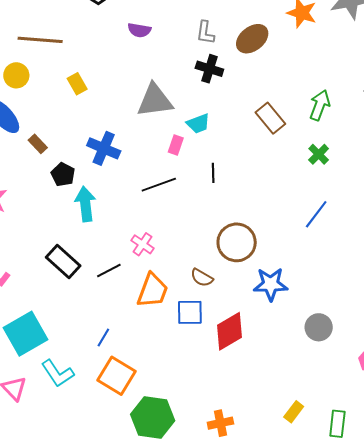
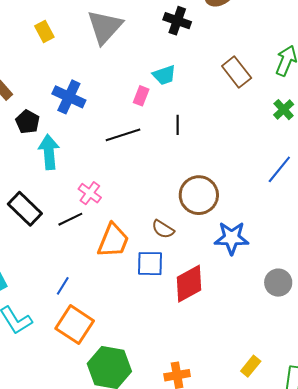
gray triangle: (155, 101) -> (105, 27), moved, turned -42
pink cross: (142, 244) -> (90, 193), moved

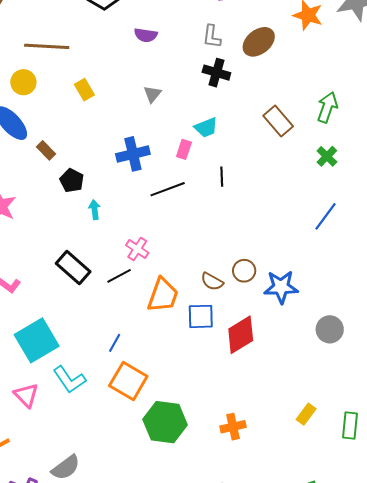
gray triangle: (105, 27) -> (152, 94), moved, size x0.5
blue cross: (69, 97) -> (133, 154), moved, turned -36
cyan arrow: (49, 152) -> (95, 210), size x0.6
brown circle: (199, 195) -> (244, 271), moved, size x0.6

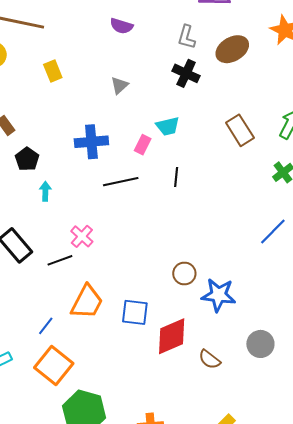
brown semicircle: (212, 282) -> (210, 359), moved
orange trapezoid: (163, 295) -> (87, 302), moved

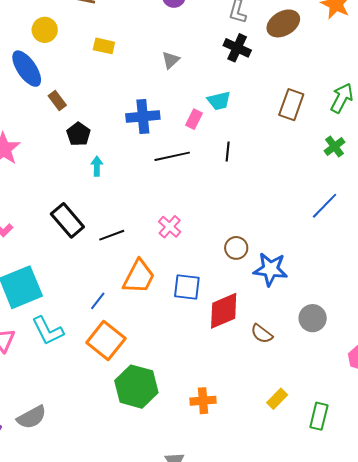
yellow rectangle: (53, 71) -> (104, 46), turned -55
brown rectangle: (240, 130) -> (291, 105), turned 52
pink cross: (82, 236) -> (170, 227), moved

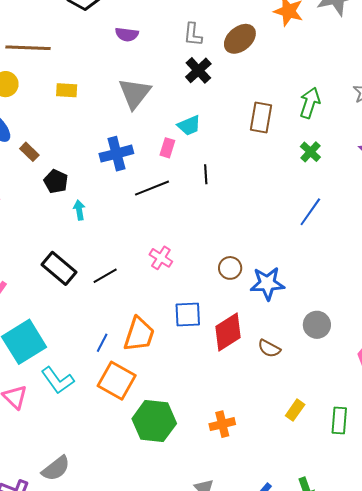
black cross: (237, 48) -> (198, 70), turned 32
gray triangle: (171, 60) -> (135, 93), size x1.8
orange trapezoid: (139, 277) -> (139, 334), moved

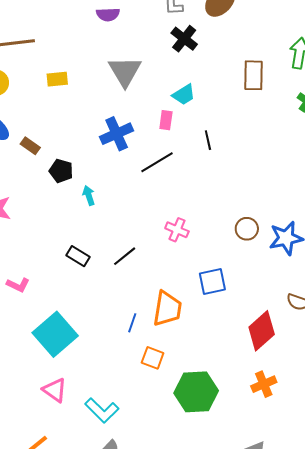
black rectangle: (59, 268) -> (78, 256), size x0.7
red diamond: (228, 332) -> (262, 331), moved
cyan L-shape: (58, 380) -> (102, 410), moved
orange square: (117, 381) -> (153, 358), size x0.6

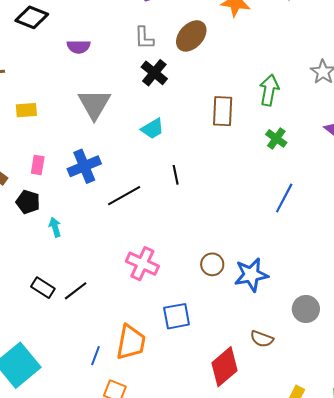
pink rectangle: (166, 120) -> (38, 165), moved
pink cross: (177, 230) -> (142, 264), size x1.4
black line: (125, 256) -> (76, 291), moved

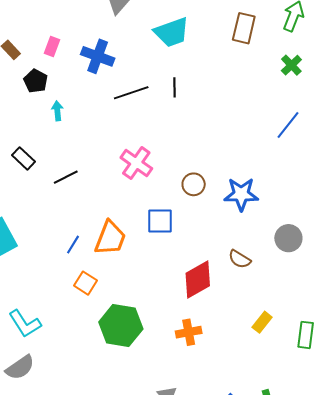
cyan trapezoid: (153, 129) -> (172, 32), size x1.5
blue cross: (84, 166) -> (98, 56), turned 32
black line: (176, 175) -> (174, 87), moved
brown circle: (212, 264) -> (194, 184), moved
black rectangle: (43, 288) -> (23, 158), moved

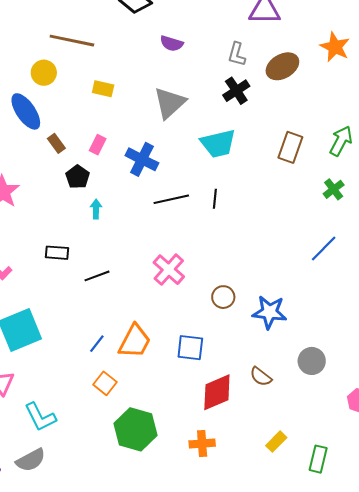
black rectangle: (23, 158) -> (57, 253), turned -45
blue square: (160, 221) -> (190, 348), moved

